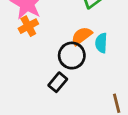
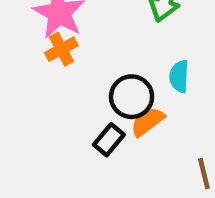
orange semicircle: (82, 36) -> (147, 122), moved

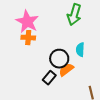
orange cross: (61, 49) -> (28, 38), turned 32

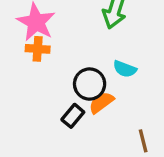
cyan semicircle: (80, 50) -> (125, 69), turned -72

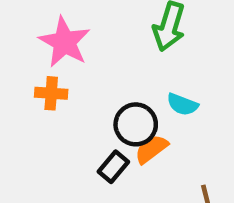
orange cross: (38, 49) -> (51, 93), moved

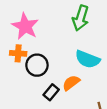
cyan semicircle: (182, 104) -> (88, 59), size x1.5
black circle: (136, 124) -> (37, 65), moved

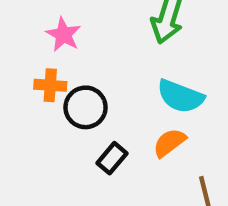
pink star: (25, 26) -> (63, 35), size x0.7
orange semicircle: (71, 83) -> (169, 143), moved

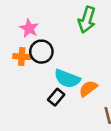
cyan semicircle: (180, 96) -> (67, 79), moved
black circle: (86, 107) -> (41, 52), moved

